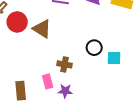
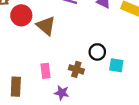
brown cross: (64, 64) -> (76, 69), moved
pink rectangle: (48, 81) -> (45, 71), moved

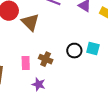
cyan square: (116, 65) -> (93, 48), moved
brown cross: (76, 69) -> (46, 59), moved

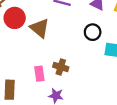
black circle: (74, 51) -> (93, 32), moved

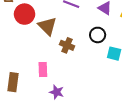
brown cross: (61, 67) -> (67, 45), moved

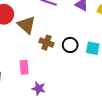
black circle: (98, 35) -> (70, 45), moved

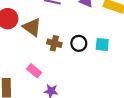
pink rectangle: (24, 67) -> (34, 71), turned -40

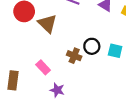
brown cross: (54, 43) -> (74, 56), moved

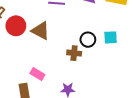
pink rectangle: (43, 67) -> (37, 74), moved

